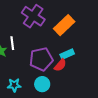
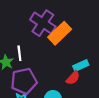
orange rectangle: (64, 25) -> (60, 33), moved
purple pentagon: (41, 59) -> (24, 81), moved

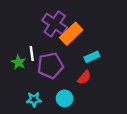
cyan rectangle: (81, 66) -> (92, 57), moved
purple pentagon: (24, 81) -> (50, 66), moved

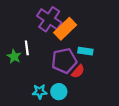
cyan rectangle: (92, 57) -> (85, 51), turned 32
purple pentagon: (50, 66) -> (64, 61), moved
cyan star: (34, 99) -> (40, 92), moved

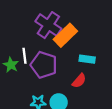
purple pentagon: (64, 61) -> (44, 65), moved, turned 30

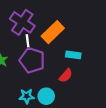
purple cross: (48, 25) -> (22, 22), moved
white line: (24, 56) -> (28, 42), moved

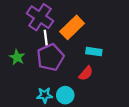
purple pentagon: (32, 60) -> (50, 57), turned 30

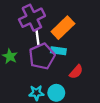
purple cross: (40, 17) -> (32, 18), turned 30
cyan rectangle: (94, 52) -> (58, 51), moved

